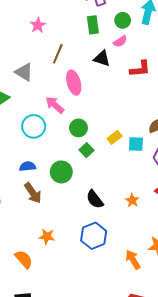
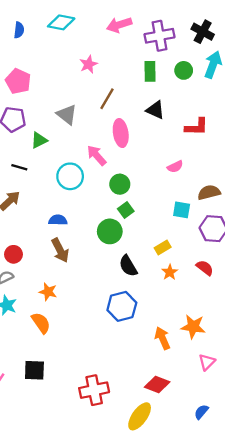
pink semicircle: (120, 41) -> (175, 167), moved
yellow rectangle: (115, 137) -> (163, 248), moved
green circle: (61, 172) -> (110, 231), moved
orange star: (47, 237) -> (48, 292), moved

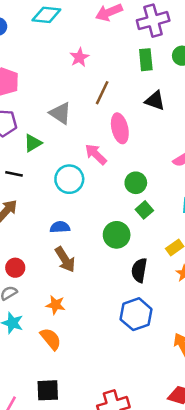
green circle: (120, 184) -> (136, 183), moved
green square: (126, 210) -> (144, 210), moved
black semicircle: (128, 266) -> (139, 270), turned 45

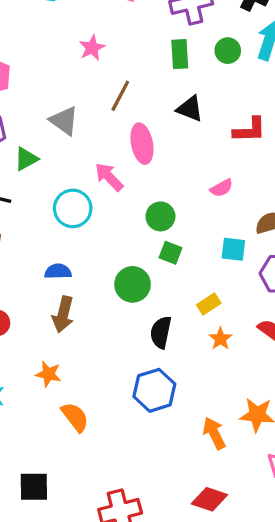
green square: (144, 210) -> (171, 253), turned -30
brown arrow: (65, 259) -> (63, 314), turned 44
orange semicircle: (51, 339) -> (75, 417), moved

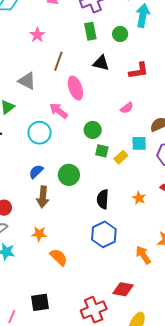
green circle: (228, 51) -> (120, 34), moved
blue semicircle: (58, 271) -> (36, 172), turned -35
green circle: (133, 284) -> (69, 175), moved
yellow rectangle: (209, 304) -> (121, 157), moved
red diamond: (209, 499) -> (123, 289), moved

